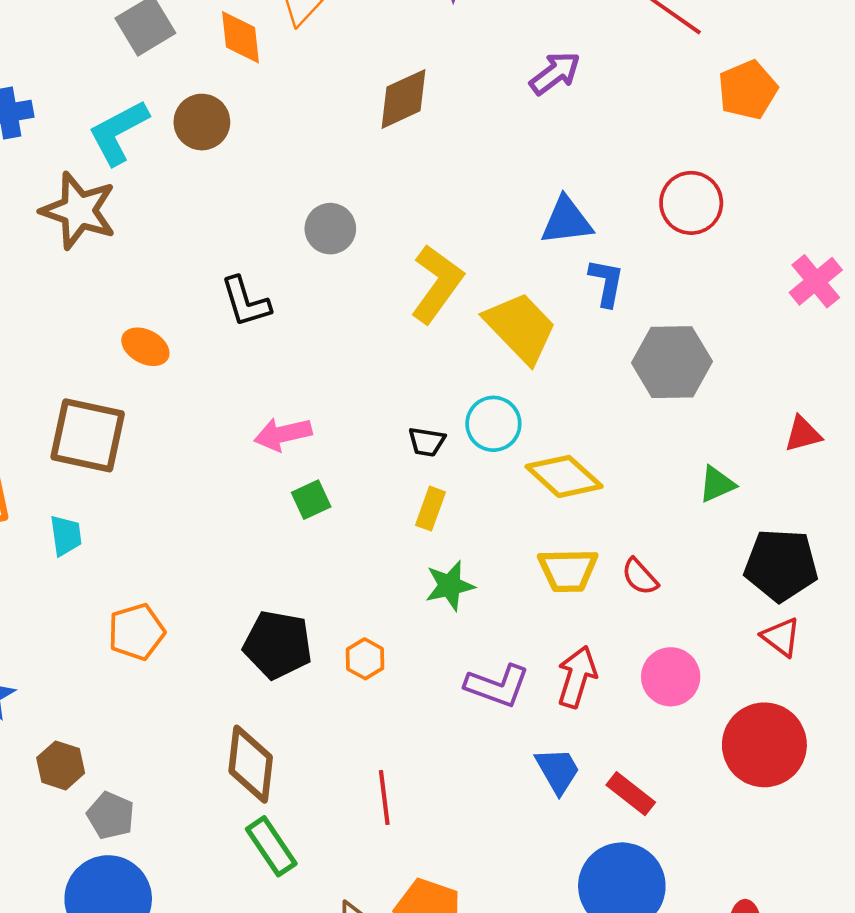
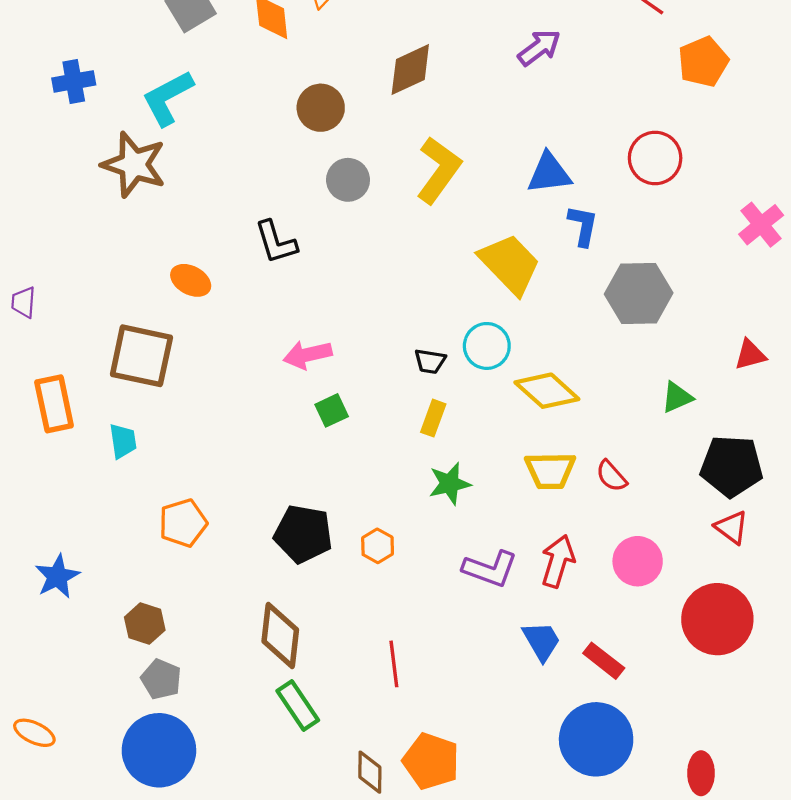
brown circle: (202, 122) -> (321, 108), moved
yellow L-shape: (437, 284) -> (439, 170), moved
brown hexagon: (61, 765) -> (145, 624), moved

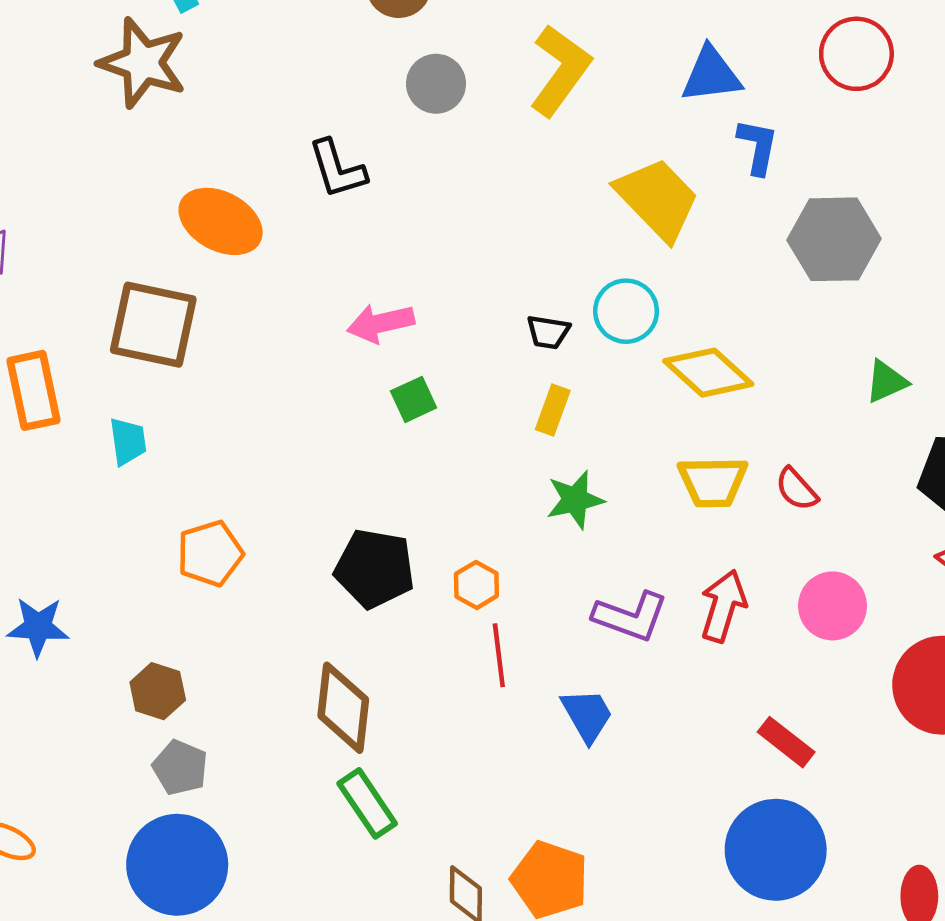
orange ellipse: (191, 280) -> (221, 221), size x1.5
blue star: (57, 577) -> (38, 627), turned 30
blue trapezoid: (541, 641) -> (587, 715), moved
red line: (394, 664) -> (499, 655), moved

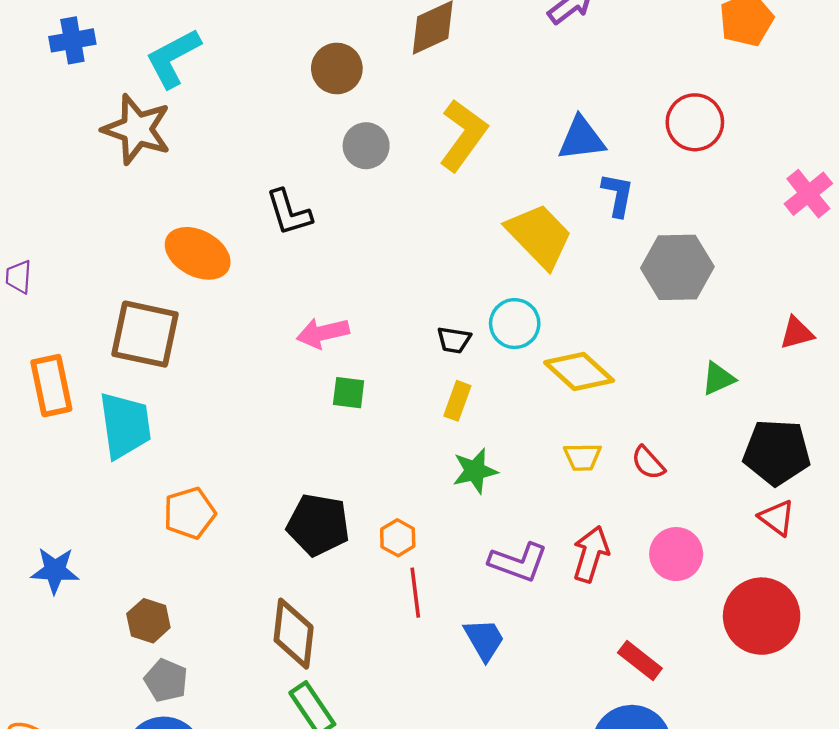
green square: (414, 399) -> (349, 393), turned 32
cyan trapezoid: (128, 441) -> (125, 425), size x1.8
yellow trapezoid: (713, 482) -> (583, 457), size x0.7

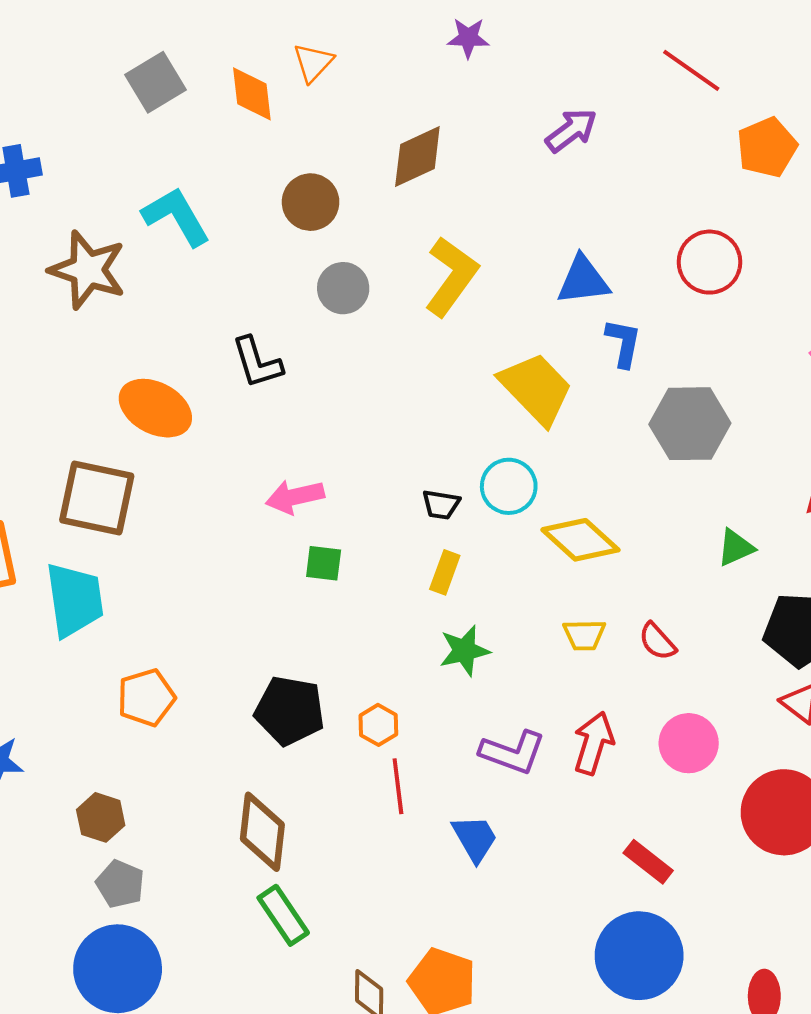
cyan L-shape: (173, 58) -> (176, 216), moved, turned 88

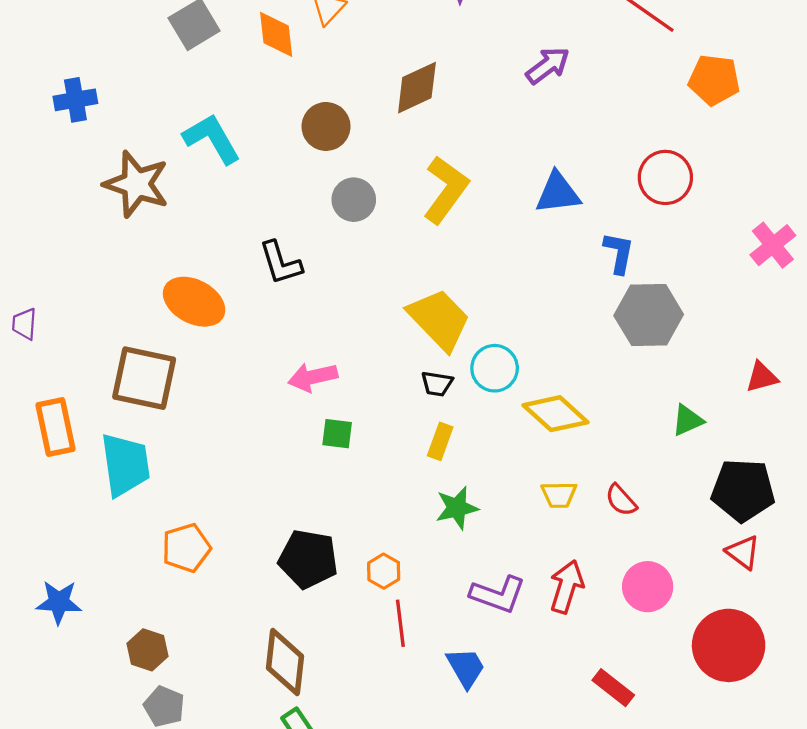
orange pentagon: (767, 147) -> (714, 80), turned 30
blue L-shape: (623, 343) -> (619, 253), moved
yellow trapezoid: (536, 389) -> (439, 319), moved

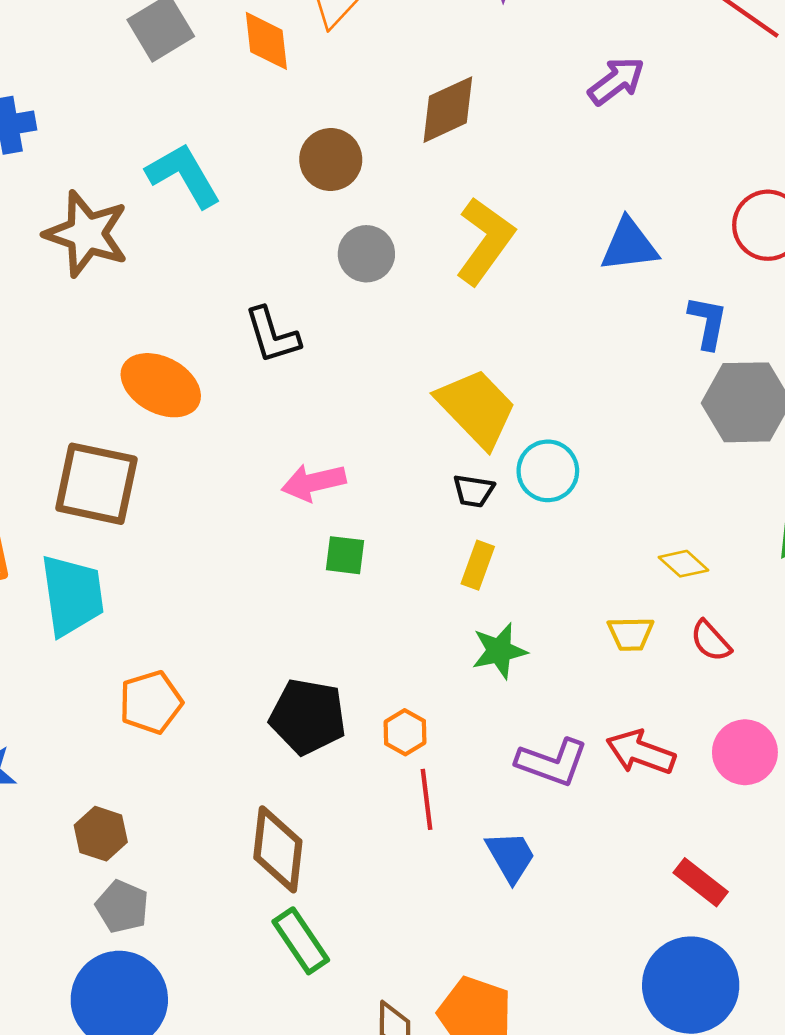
yellow diamond: (556, 414) -> (684, 564), moved, size x0.6
red arrow: (567, 587) -> (641, 752), turned -87

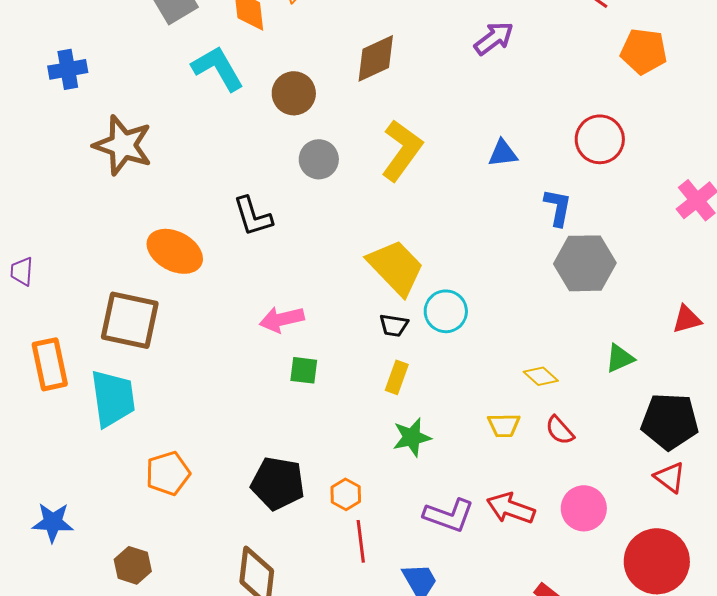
cyan L-shape: (184, 175) -> (218, 68), moved
blue triangle: (629, 245) -> (503, 153), size x0.7

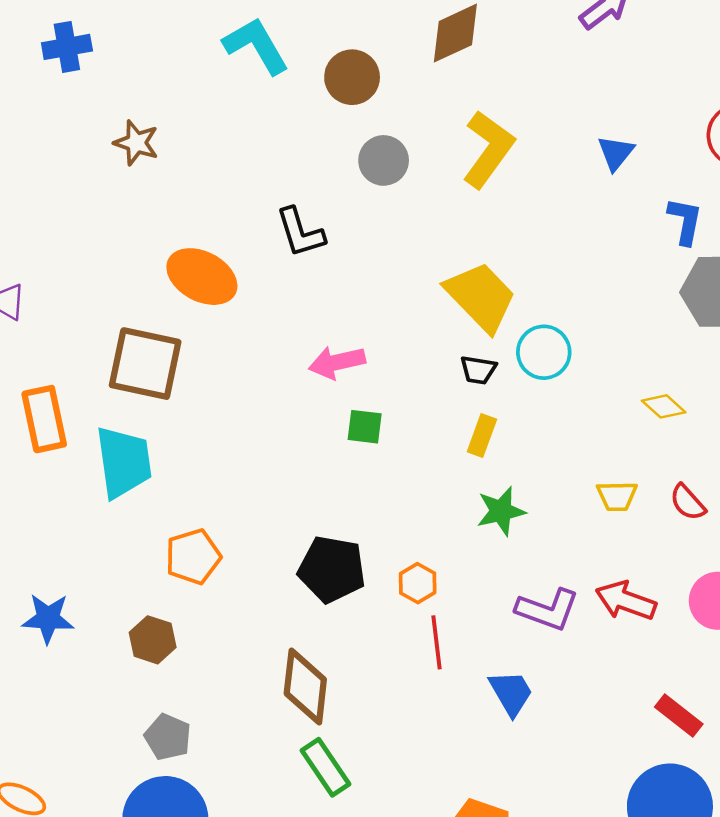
brown star: (123, 145) -> (136, 143), size x0.6
blue triangle: (503, 153) -> (616, 153), turned -44
yellow diamond: (541, 376) -> (664, 406), moved
brown hexagon: (133, 565) -> (153, 640), moved

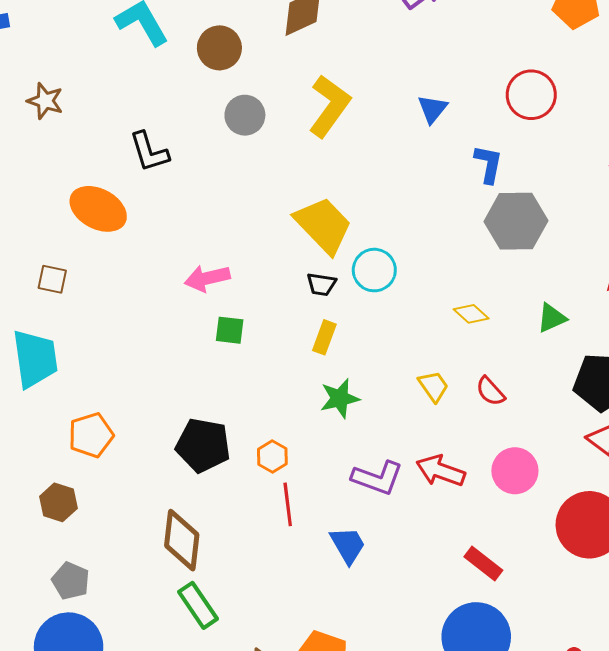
black L-shape: (300, 232) -> (149, 152), moved
brown square: (145, 364) -> (52, 279), size x0.5
yellow trapezoid: (617, 496) -> (433, 386), turned -124

